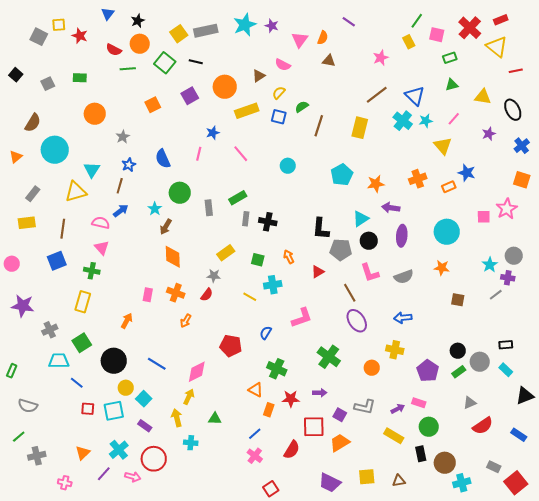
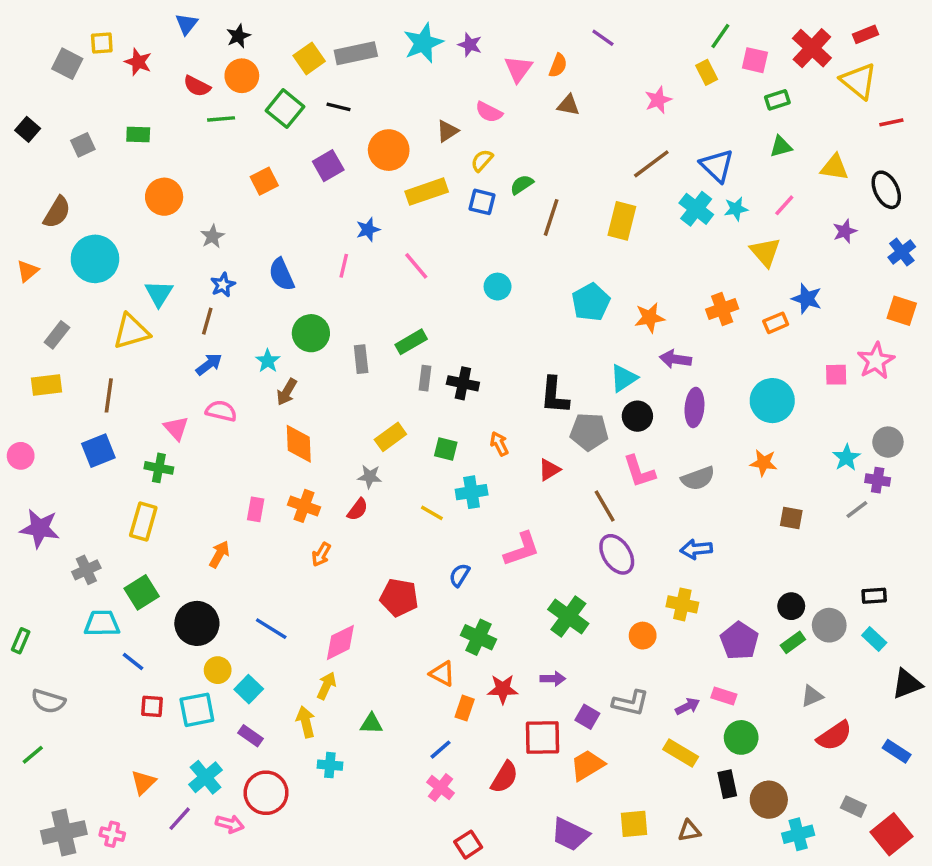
pink semicircle: (101, 223) -> (221, 411), moved
gray cross: (37, 456) -> (64, 832), moved, size x1.4

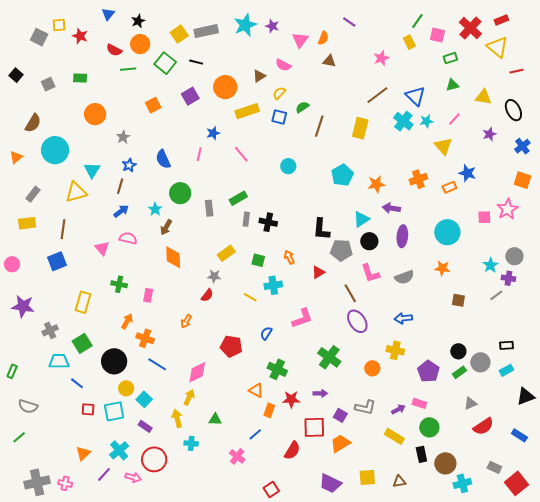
green cross: (159, 468) -> (119, 284), moved
orange cross: (304, 506) -> (145, 338), moved
cyan rectangle: (874, 639) -> (506, 370), turned -72
pink cross: (440, 788) -> (237, 456), moved

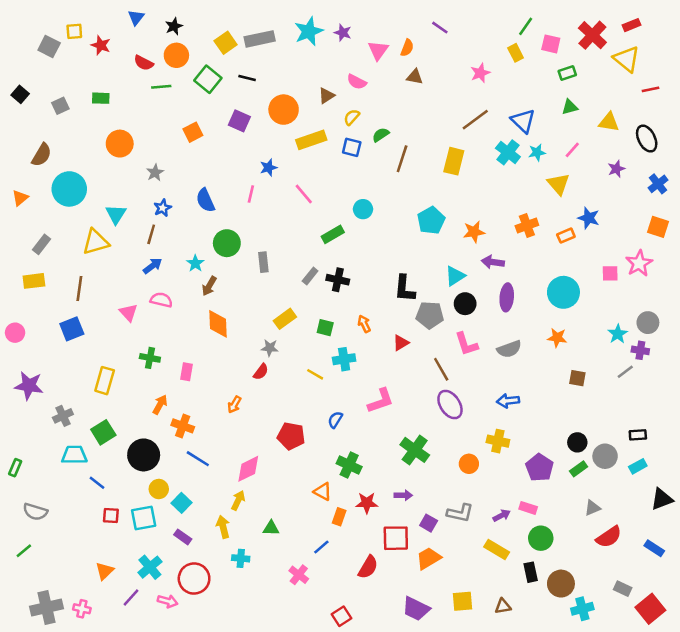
purple square: (190, 96) -> (239, 121), turned -36
green rectangle: (238, 198) -> (333, 234), moved
gray rectangle: (246, 219) -> (310, 276), turned 32

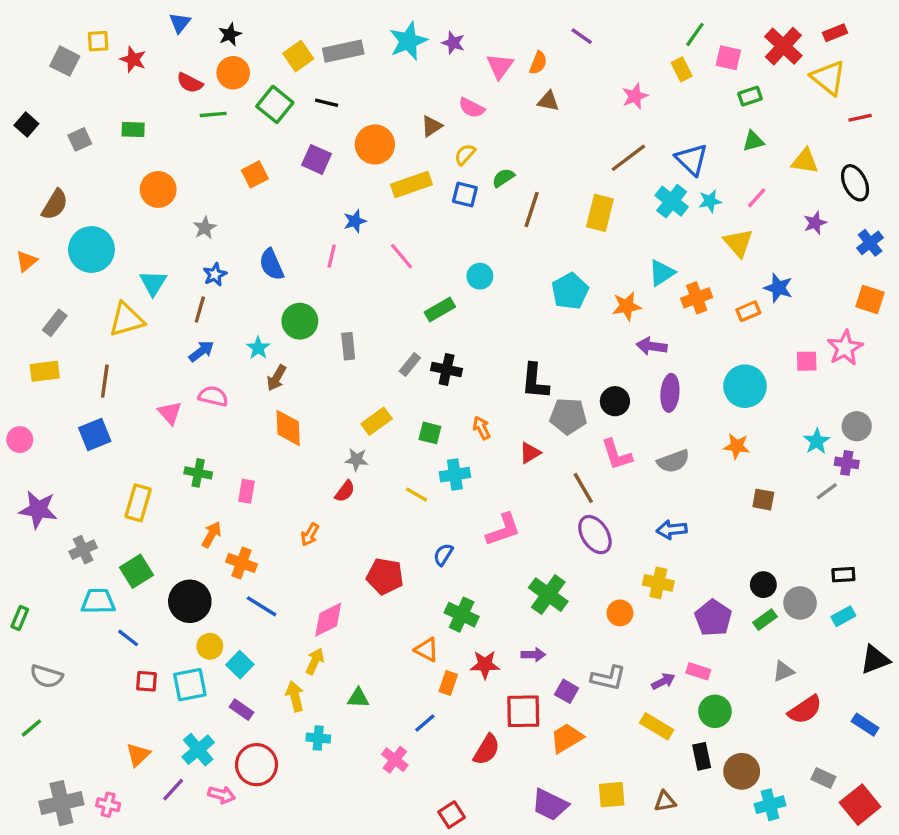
cyan triangle: (455, 276) -> (662, 273), moved

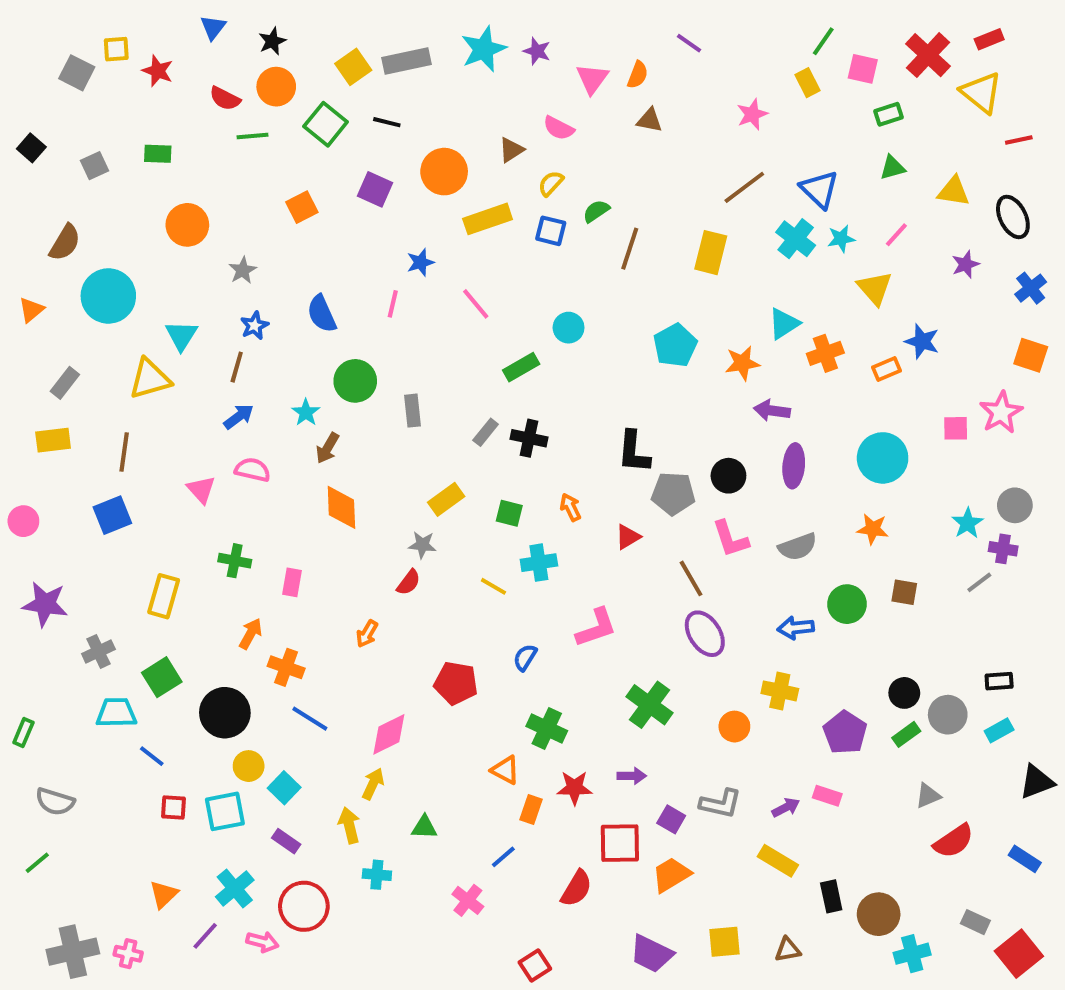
green circle: (715, 711) -> (847, 604), moved

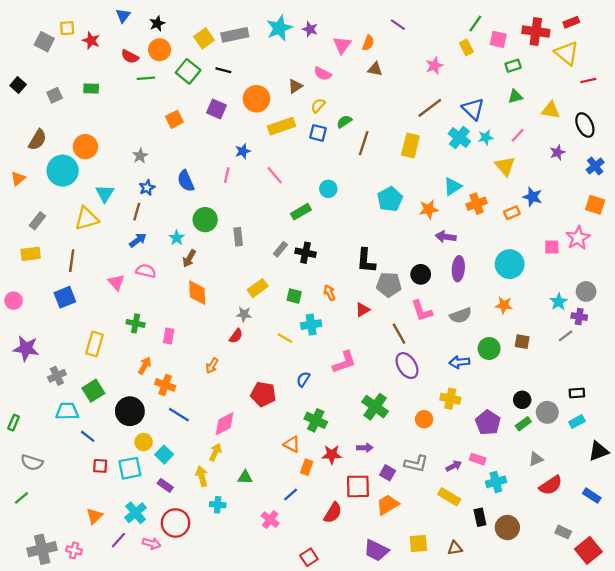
red cross: (928, 55) -> (536, 31), turned -35
orange circle: (187, 225) -> (85, 147), moved
cyan cross: (912, 954) -> (496, 482), moved

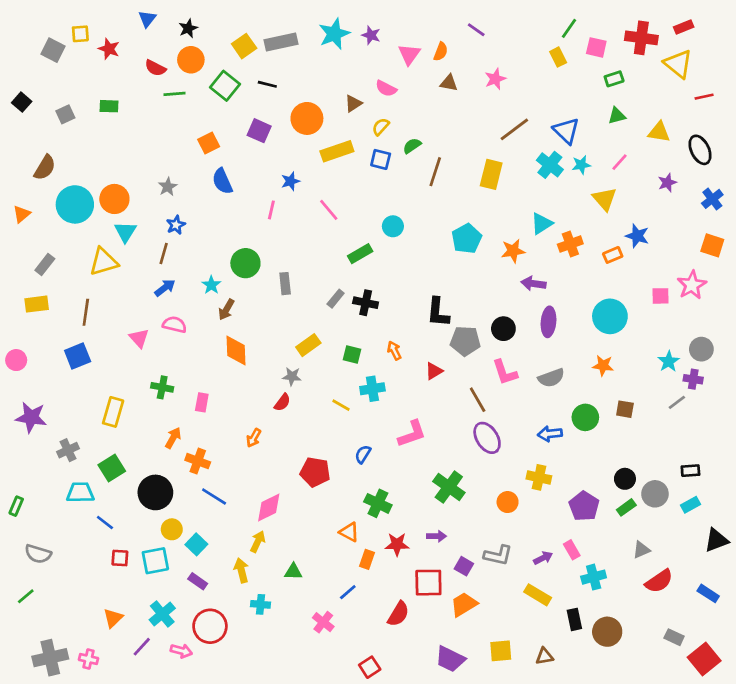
pink star: (434, 66) -> (495, 79), moved
orange circle: (85, 147) -> (114, 199), moved
blue semicircle: (186, 181) -> (222, 181), moved
pink rectangle: (478, 459) -> (572, 550), turned 42

